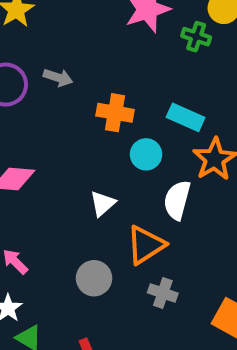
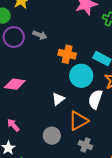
cyan circle: (146, 154) -> (81, 76), size x1.5

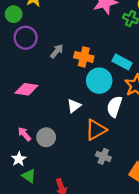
gray arrow: (40, 35) -> (57, 51), moved, turned -72
gray circle: (52, 136) -> (46, 137), moved

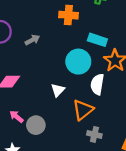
gray arrow: (57, 51) -> (32, 40), turned 32
orange cross: (84, 57) -> (68, 15), moved
pink arrow: (24, 134) -> (16, 117), moved

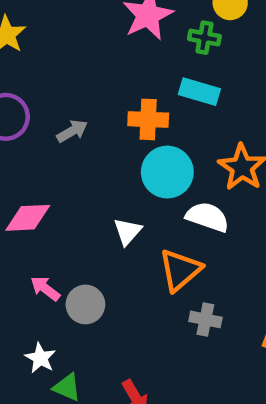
orange cross: (68, 15) -> (148, 119), moved
cyan rectangle: (97, 40) -> (199, 92), moved
white semicircle: (97, 84) -> (207, 217), turned 102

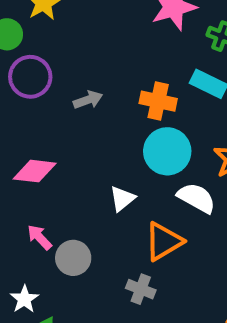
gray cross: (205, 319) -> (141, 289), moved

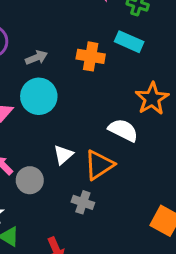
cyan circle: (167, 151) -> (39, 96), moved
white triangle: (122, 199) -> (63, 155), moved

